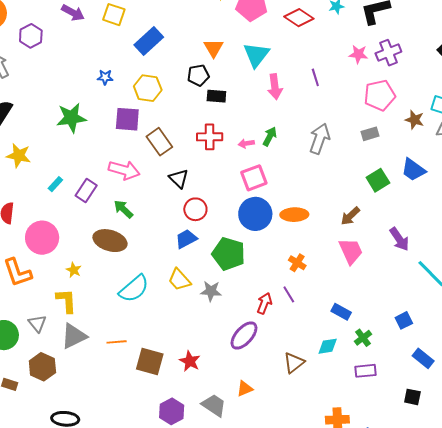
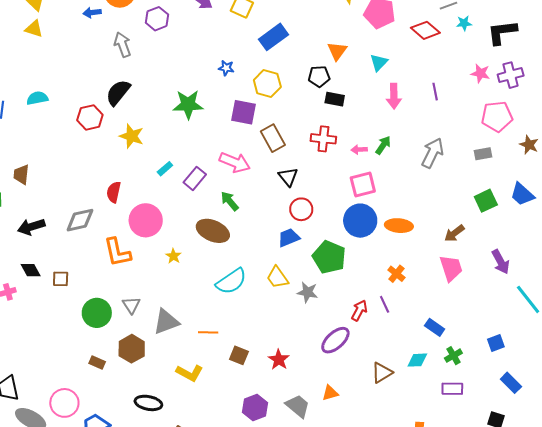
cyan triangle: (256, 55) -> (379, 63), size x0.7
yellow L-shape: (66, 301) -> (190, 373), moved, turned 116
brown square: (150, 361) -> (239, 355), size x0.7

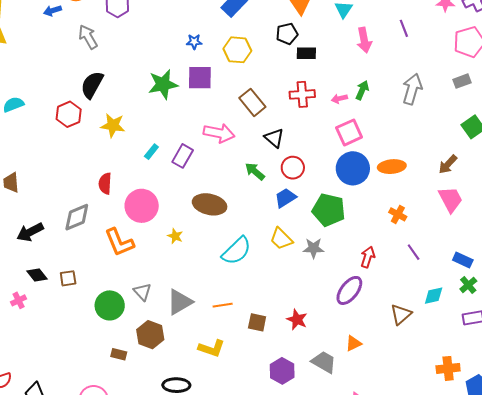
purple square: (244, 112) -> (200, 78), moved
green arrow: (230, 201) -> (255, 171), moved
purple line: (385, 304) -> (414, 252), moved
blue rectangle: (435, 327) -> (463, 260), moved

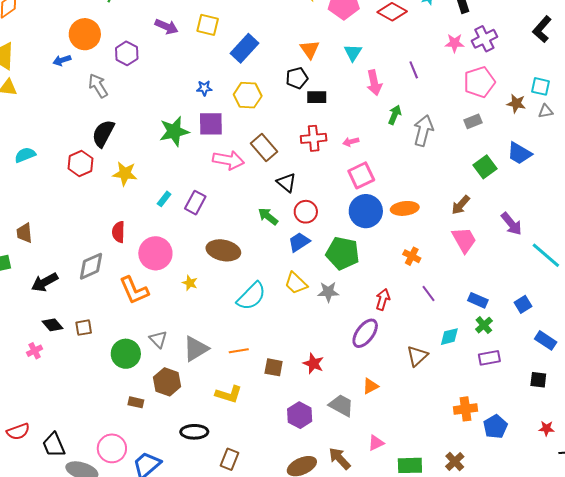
green arrow: (362, 90) -> (395, 115), moved
pink arrow: (219, 133) -> (228, 160), moved

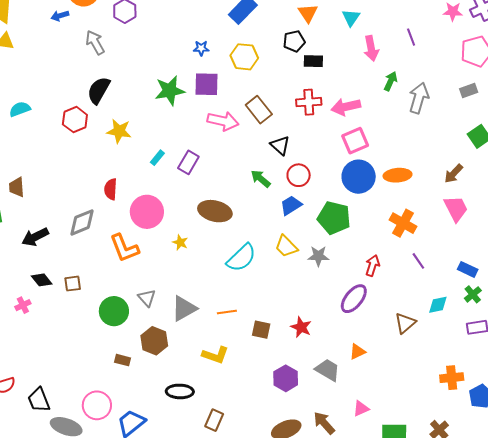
pink arrow: (351, 142) -> (346, 107), size x1.8
orange cross: (412, 256) -> (403, 223), size x1.5

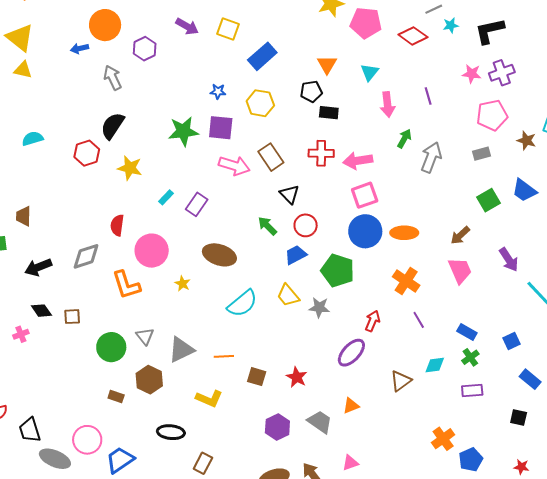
orange cross: (452, 378) -> (443, 439), turned -35

